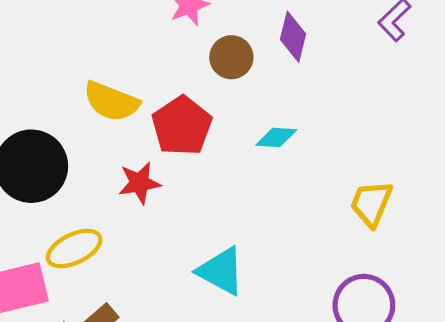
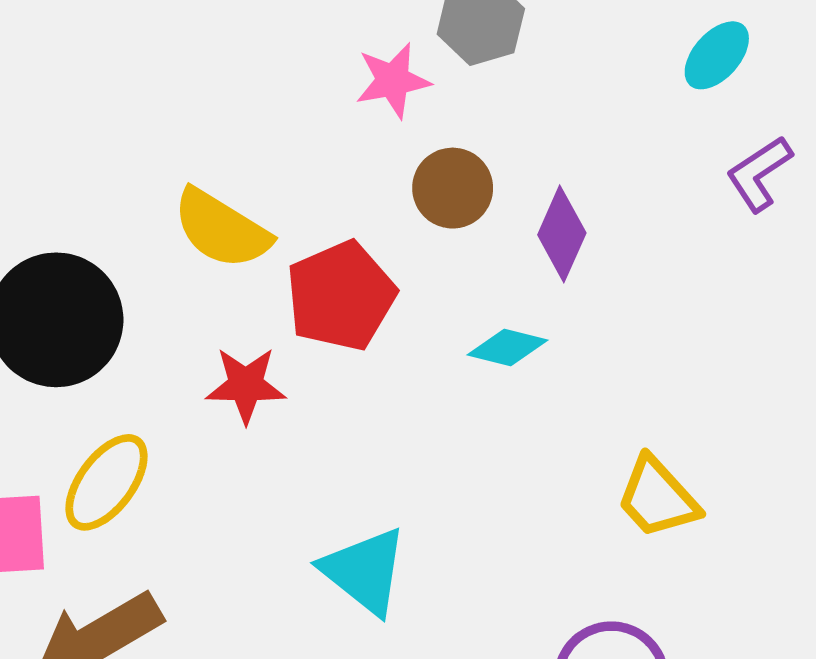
purple diamond: (293, 37) -> (562, 234), moved
yellow trapezoid: (371, 204) -> (658, 498), turned -75
yellow ellipse: (74, 249) -> (107, 482), turned -38

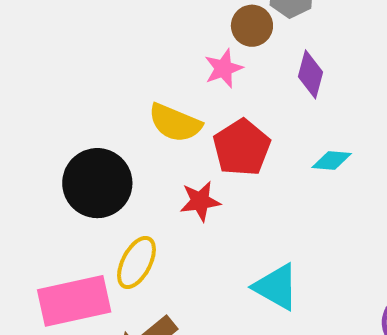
pink star: (393, 80) -> (224, 68), moved
brown circle: (453, 188) -> (252, 26), moved
purple diamond: (562, 234) -> (310, 74), moved

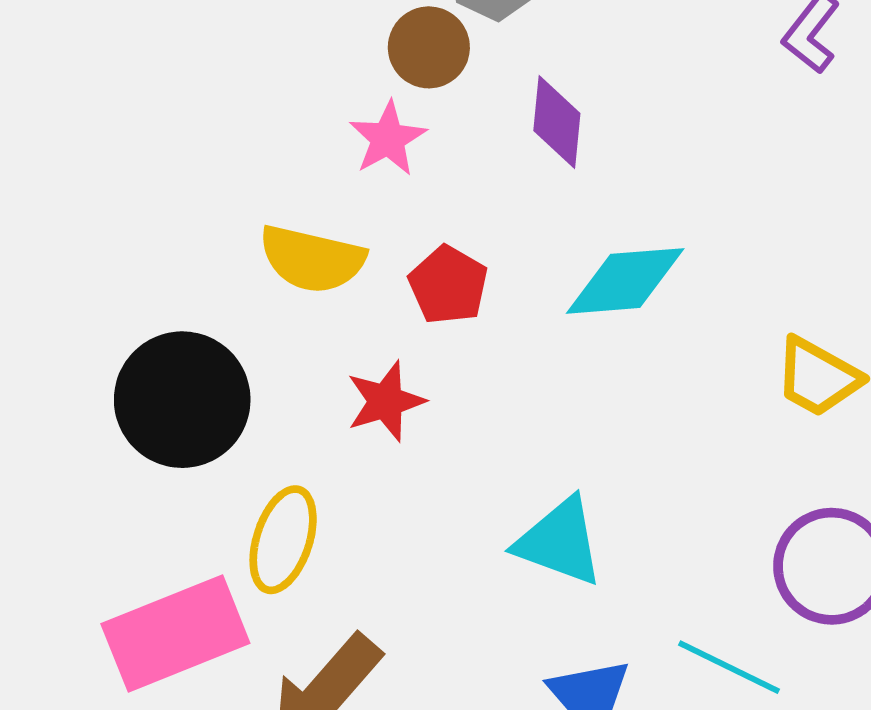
red pentagon: (242, 148) -> (448, 285), size x0.7
cyan diamond: (332, 161) -> (625, 281), size x1.6

